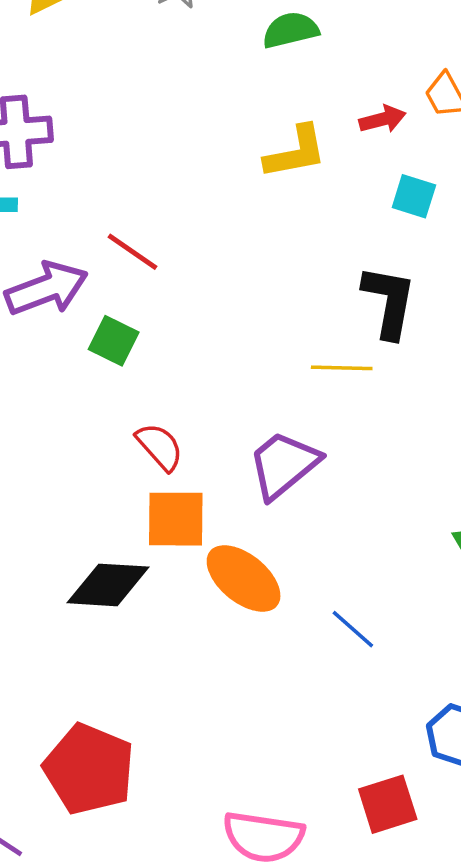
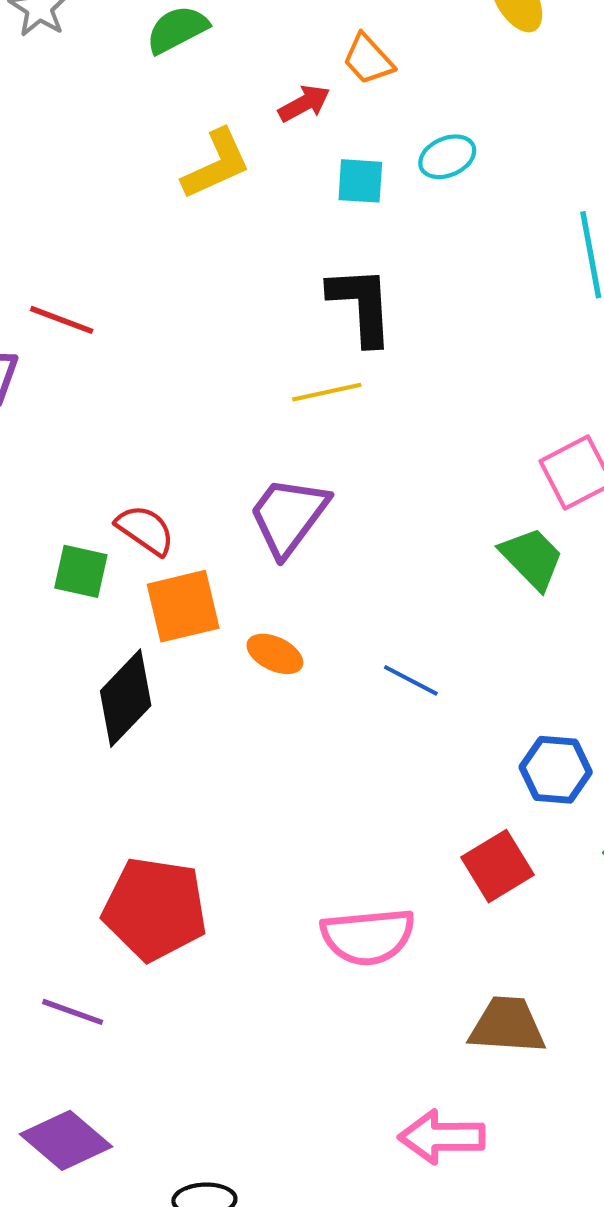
green square: (114, 341) -> (81, 571), moved
orange ellipse: (244, 579) -> (275, 654), size x0.6
black diamond: (108, 585) -> (126, 698), turned -36

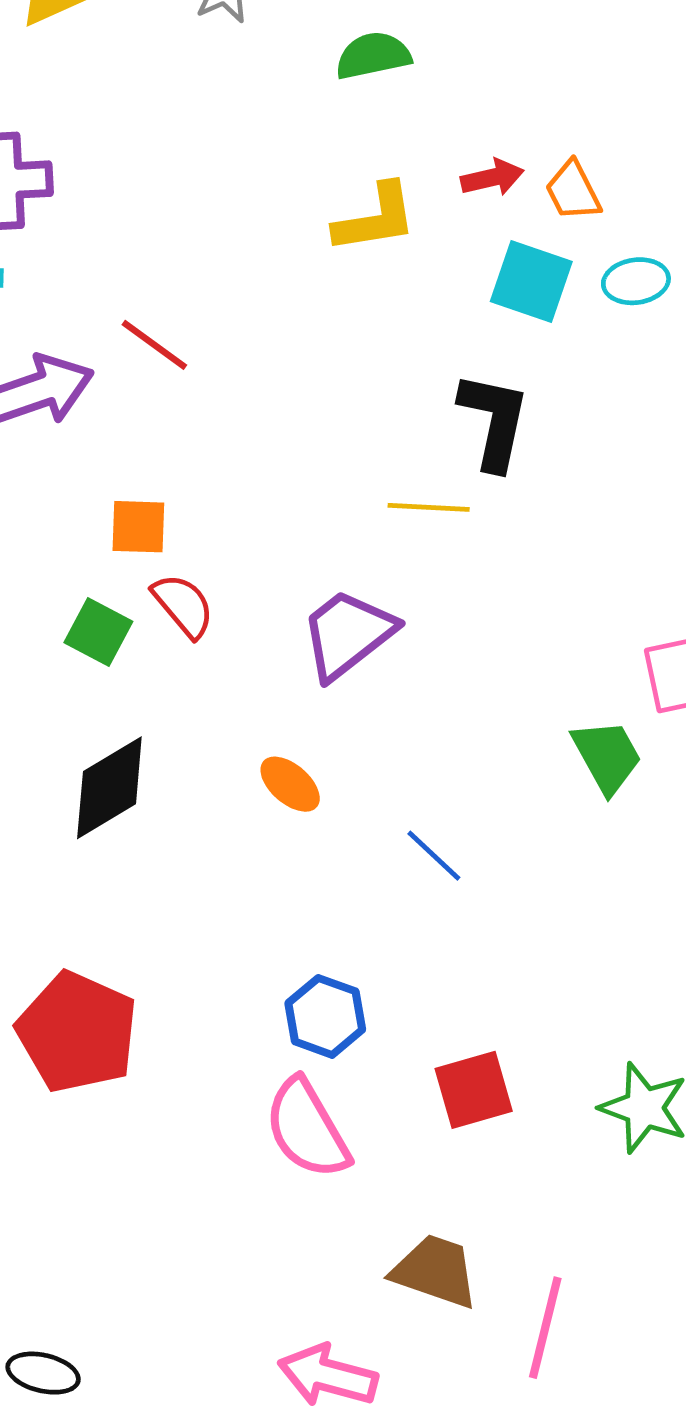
orange trapezoid: (368, 59) -> (573, 191), moved
cyan square: (360, 181) -> (531, 281), size x1.4
orange square: (183, 606) -> (138, 527), moved, size x0.7
blue hexagon: (556, 770) -> (325, 1016), moved
pink semicircle: (368, 936) -> (307, 1129), turned 50

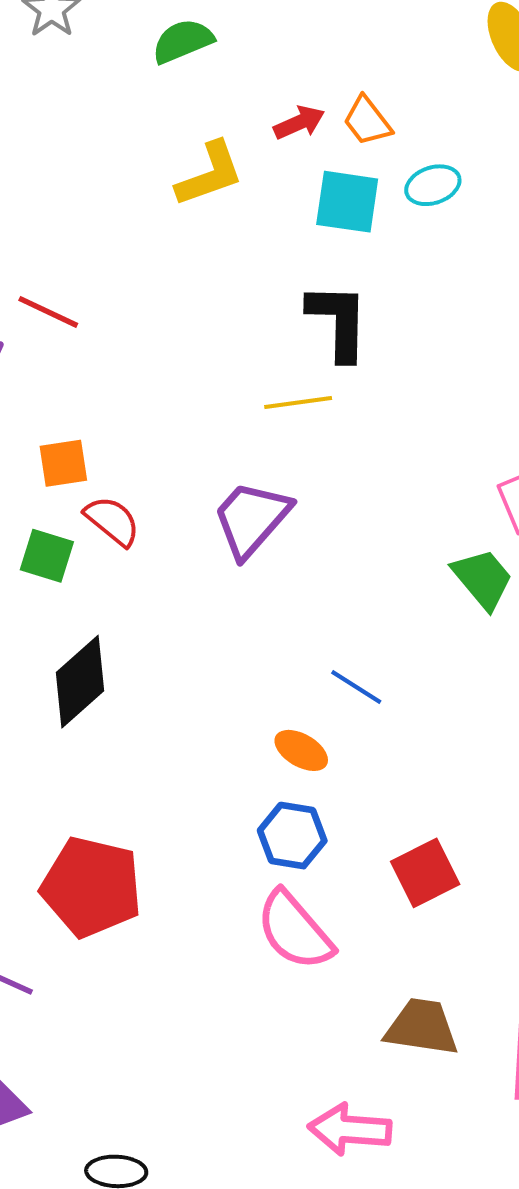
orange ellipse: (290, 784) -> (301, 750), moved

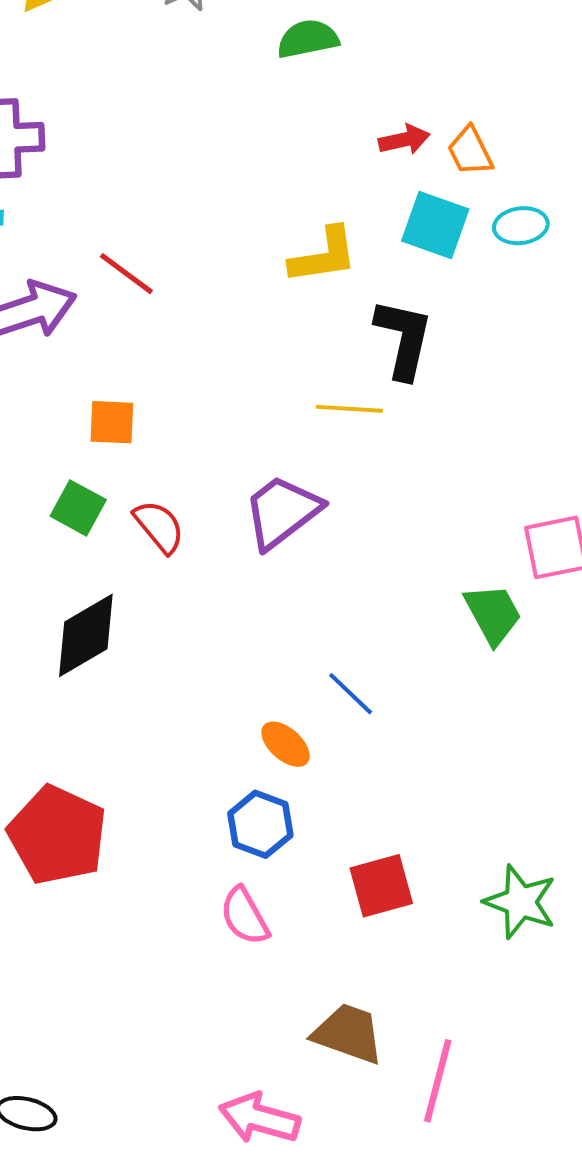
yellow L-shape: (210, 174) -> (324, 256), moved
red semicircle: (112, 521) -> (159, 527), moved
pink semicircle: (295, 930) -> (245, 916), size x0.7

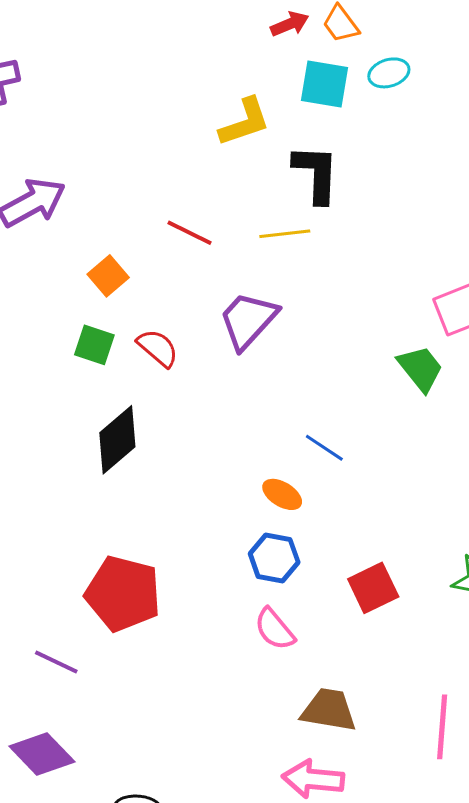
red line: (126, 274) -> (190, 233), moved
orange square: (112, 422) -> (108, 276), turned -33
brown trapezoid: (348, 1034) -> (329, 710), moved

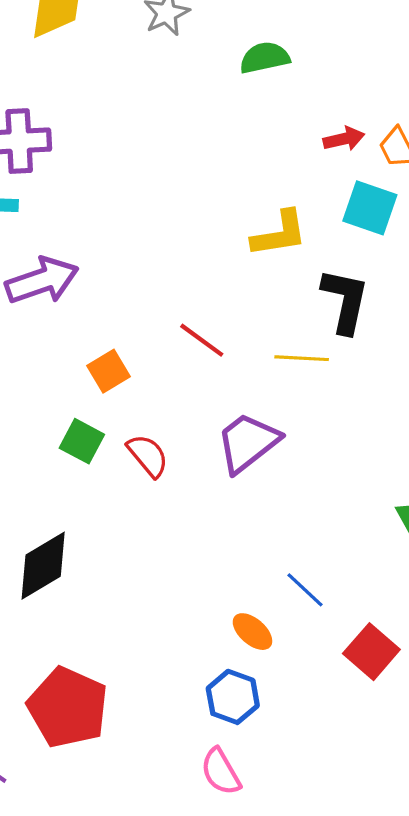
black diamond: (117, 440) -> (43, 566), moved
red square: (373, 588) -> (371, 652), moved, turned -33

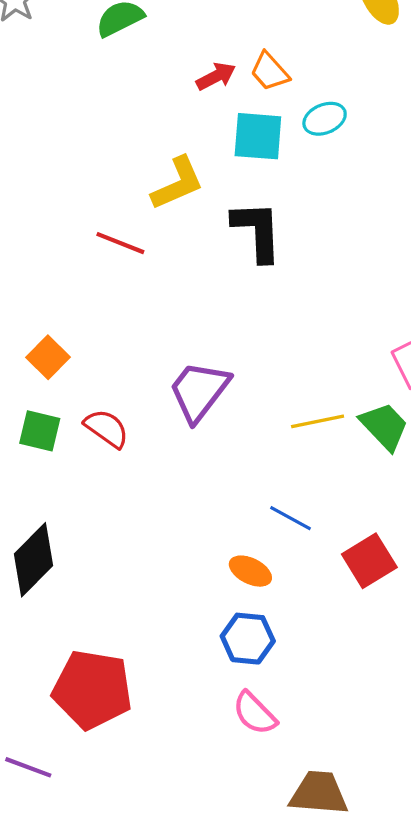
red line: (202, 340) -> (120, 243), moved
yellow line: (302, 358) -> (318, 421), moved
red square: (371, 652) -> (369, 561), turned 32

